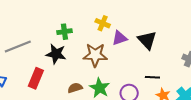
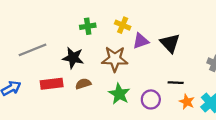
green cross: (64, 32) -> (88, 26), moved
red rectangle: (36, 78) -> (52, 84), turned 60
brown semicircle: (75, 88) -> (83, 84), moved

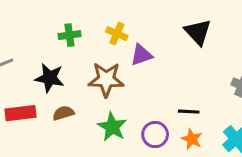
black triangle: (170, 43) -> (198, 32), moved
orange star: (187, 102) -> (192, 139), moved

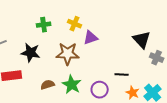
black triangle: (198, 32) -> (142, 40), moved
brown semicircle: (63, 113) -> (48, 85), moved
orange star: (192, 139) -> (133, 93), moved

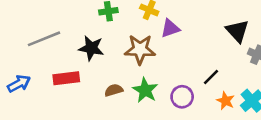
black line: (122, 75) -> (211, 77), turned -48

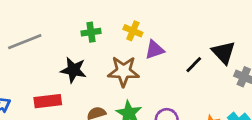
gray line: (44, 39) -> (25, 42), moved
black line: (211, 77) -> (194, 65), moved

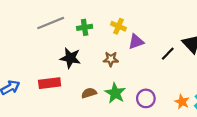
gray line: (25, 42) -> (51, 23), moved
brown star: (123, 71) -> (111, 59), size x0.6

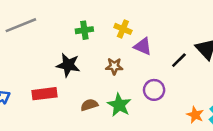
gray line: (51, 23) -> (21, 25), moved
purple triangle: (136, 42) -> (143, 46), turned 42
purple circle: (146, 98) -> (154, 90), moved

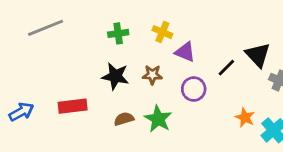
black star: (68, 65) -> (115, 76), moved
purple circle: (154, 90) -> (194, 89), moved
orange star: (195, 115) -> (245, 117), moved

